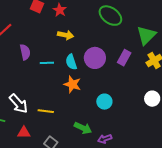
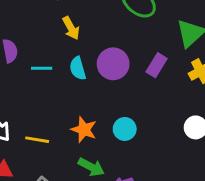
yellow arrow: (66, 35) -> (71, 28), turned 49
orange star: (72, 84) -> (84, 130), moved

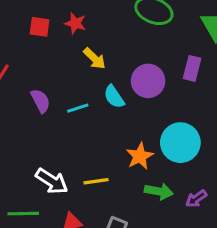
cyan circle: (125, 129) -> (180, 143), size x1.6
orange star: (84, 130) -> (140, 156), turned -30

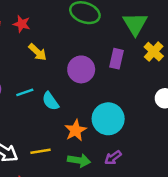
cyan semicircle: (114, 97) -> (50, 101), moved
green arrow: (159, 191) -> (79, 160), moved
purple arrow: (196, 199) -> (113, 158), moved

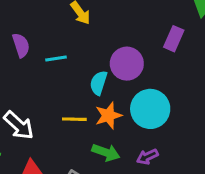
purple circle: (81, 69) -> (127, 64), moved
cyan semicircle: (50, 101) -> (99, 83), moved, turned 42
yellow line: (40, 151) -> (74, 119), moved

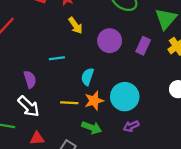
purple semicircle: (21, 45) -> (30, 79), moved
purple circle: (127, 64) -> (110, 41), moved
purple arrow: (147, 157) -> (131, 126), moved

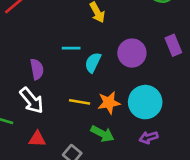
purple circle: (110, 41) -> (132, 53), moved
purple rectangle: (143, 46) -> (173, 45), turned -54
cyan semicircle: (87, 77) -> (93, 63), moved

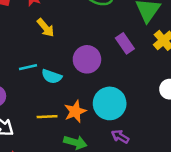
cyan semicircle: (93, 63) -> (52, 76), turned -84
purple arrow: (149, 137) -> (120, 136), turned 60

